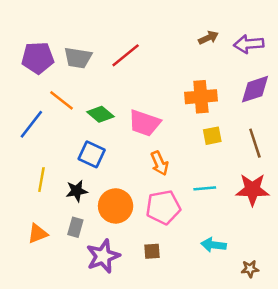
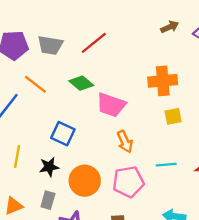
green diamond: (100, 114) -> (81, 83), moved

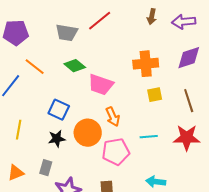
brown arrow: (170, 27) -> (152, 17), turned 126
red line: (94, 43) -> (100, 21), moved
gray trapezoid: (50, 45) -> (67, 33), moved
black star: (49, 167) -> (57, 139), moved
orange circle: (85, 181) -> (88, 133), moved

